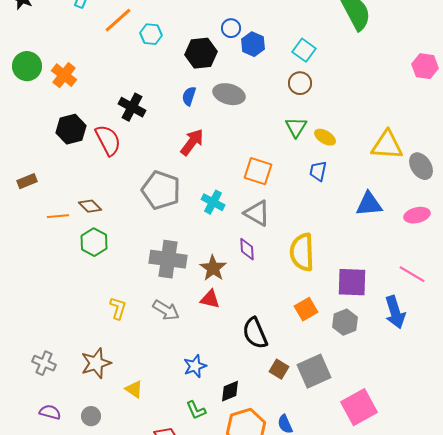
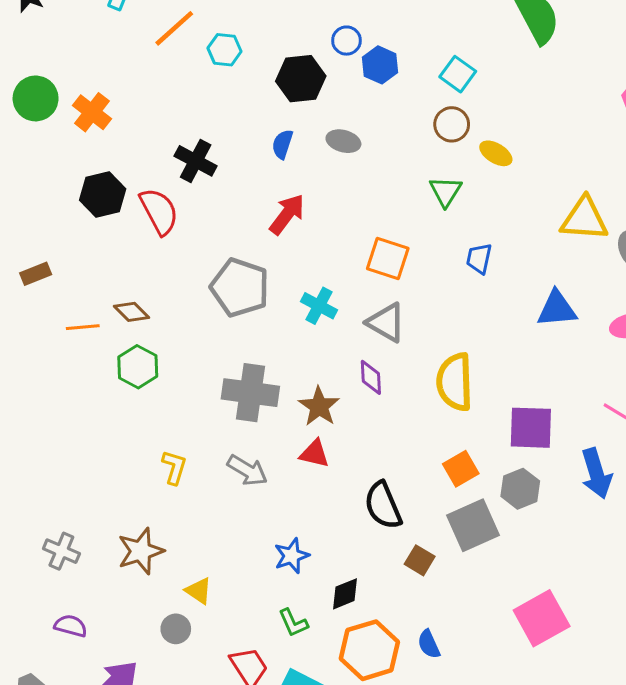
gray ellipse: (229, 94) -> (343, 141), size x0.7
yellow ellipse: (325, 137) -> (496, 153), moved
gray square: (314, 371) -> (473, 525), moved
gray circle: (91, 416) -> (176, 629), moved

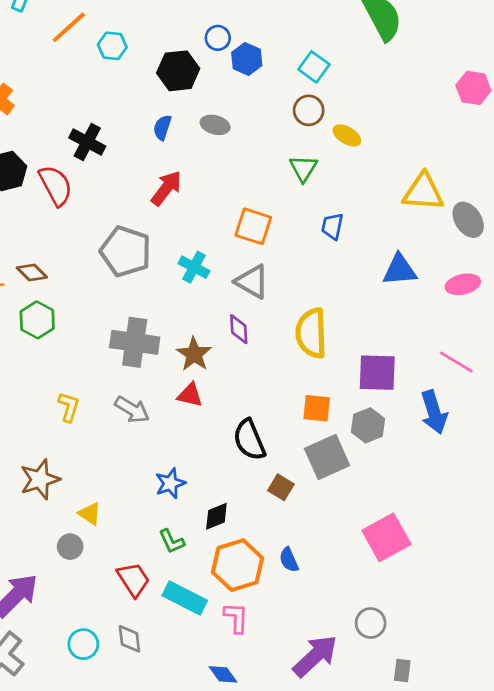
orange square: (461, 469) -> (317, 408), turned 36

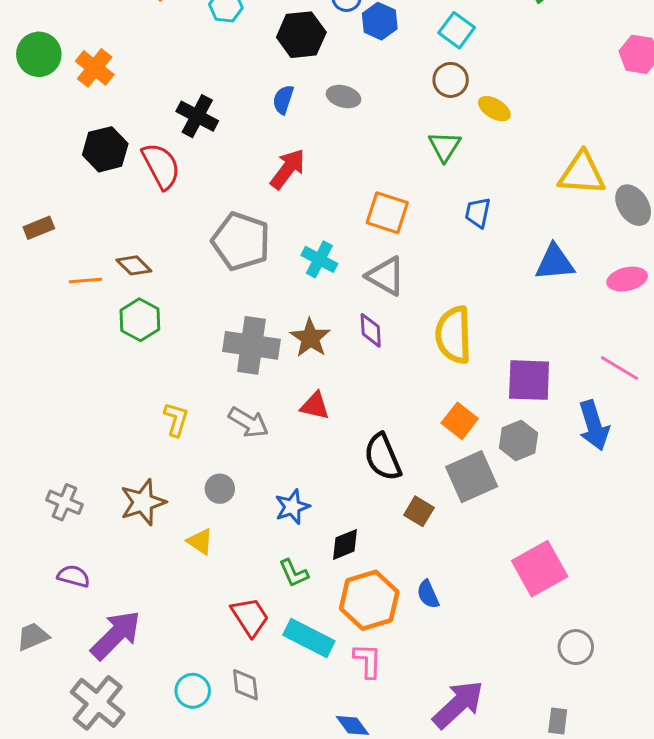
brown star: (194, 354) -> (310, 338), moved
orange square: (317, 408) -> (460, 421), turned 32
gray circle: (70, 547) -> (220, 489), moved
gray circle: (371, 623) -> (576, 647), moved

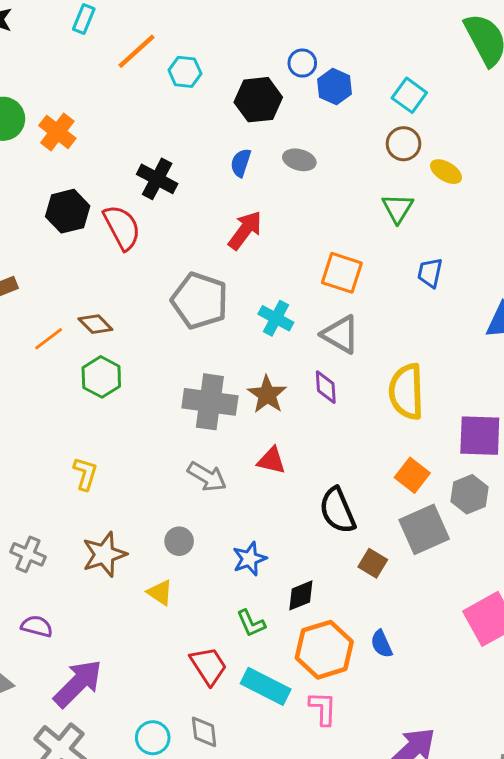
orange line: (86, 281) -> (49, 339), turned -32
yellow L-shape: (176, 419) -> (85, 474), moved

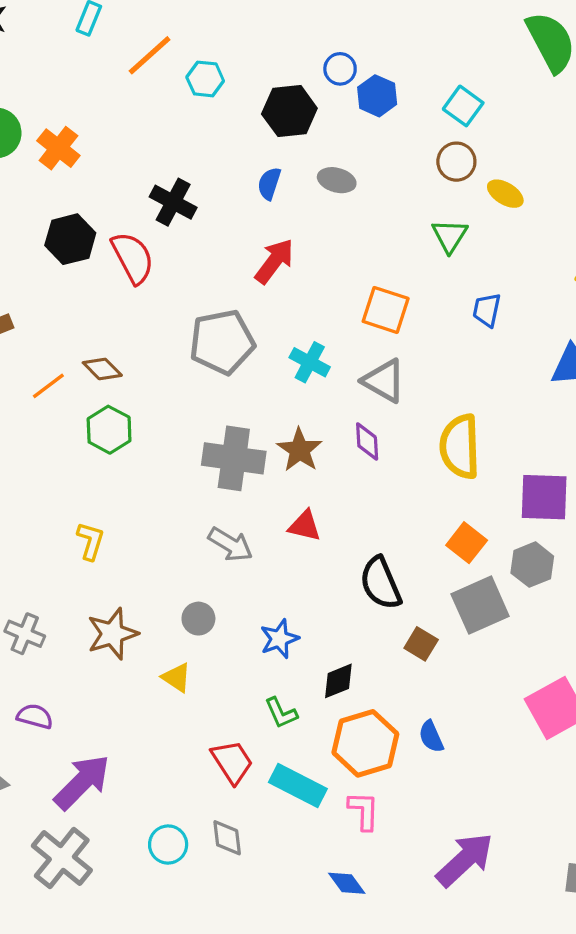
gray pentagon: (200, 301) -> (222, 342), turned -30

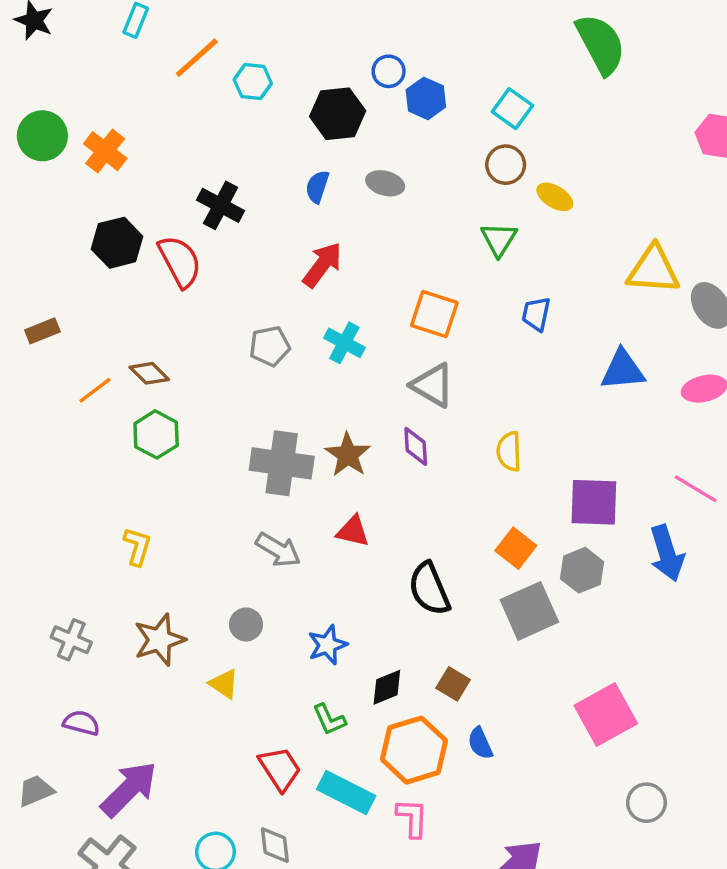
gray pentagon: (222, 342) -> (270, 346), size x0.6
cyan cross: (310, 362) -> (344, 343), moved
yellow semicircle: (460, 447) -> (509, 451), size x0.6
brown square: (421, 644) -> (453, 684), moved

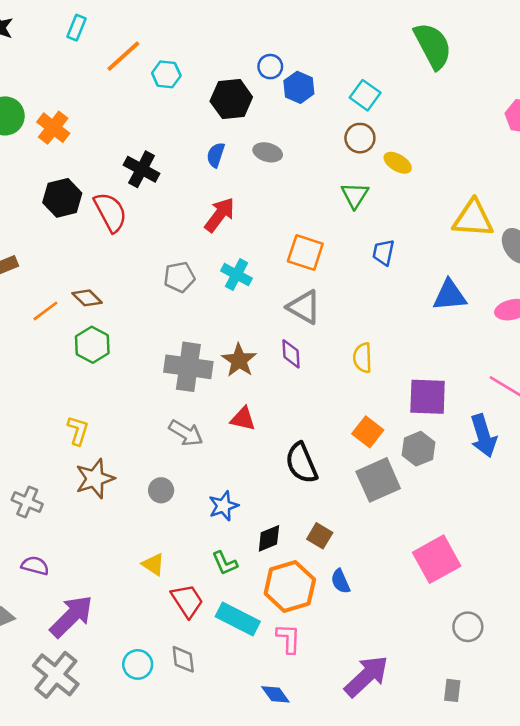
brown star: (159, 640) -> (95, 479), moved
yellow triangle: (224, 684) -> (153, 564), moved

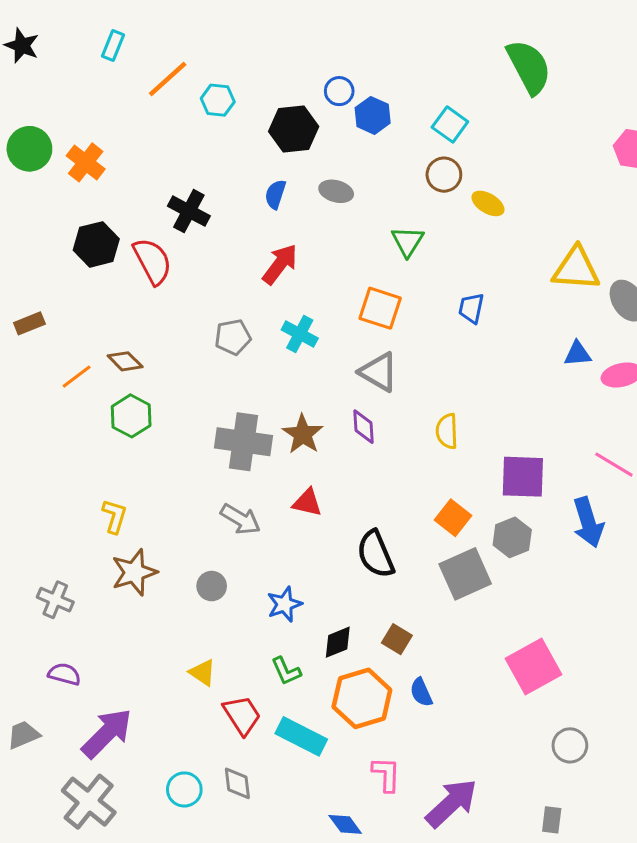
green triangle: (355, 195) -> (407, 241), moved
blue triangle: (450, 295) -> (578, 354), moved, size x0.7
pink L-shape: (288, 638) -> (386, 774), moved

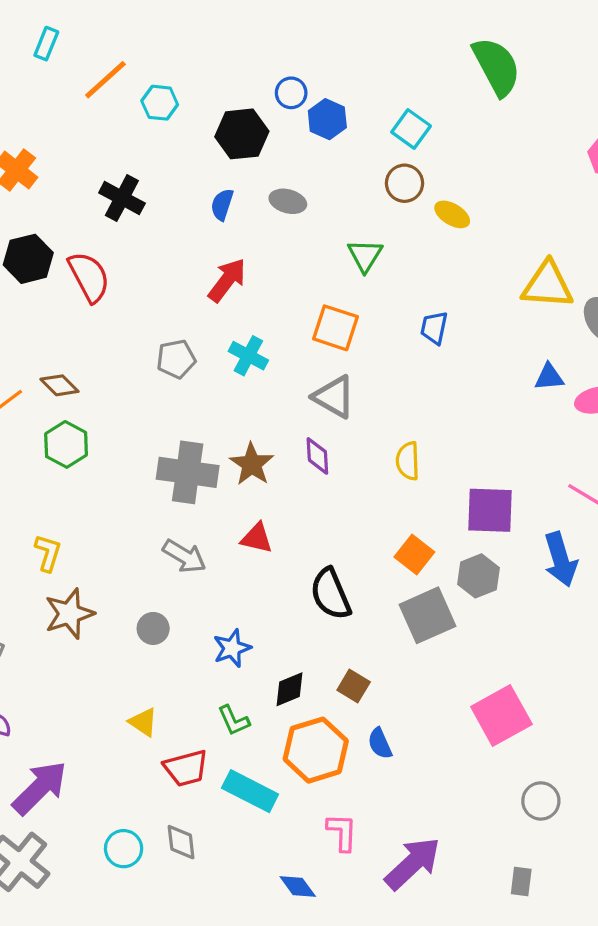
black cross: (189, 211) -> (122, 198), moved
red trapezoid: (242, 715) -> (186, 768), turned 108

